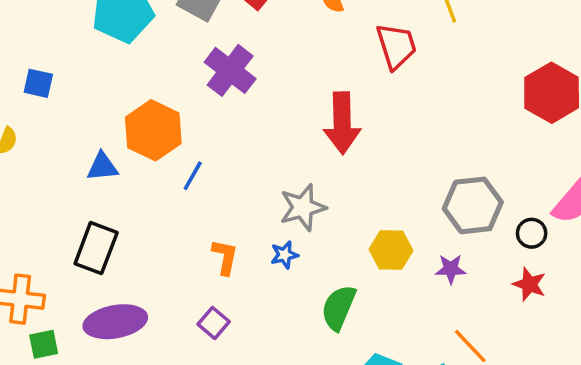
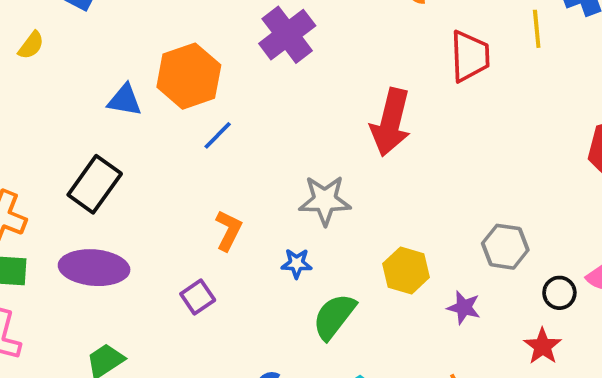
gray hexagon: (473, 205) -> (505, 247), size x0.7
blue star: (284, 255) -> (297, 263), moved

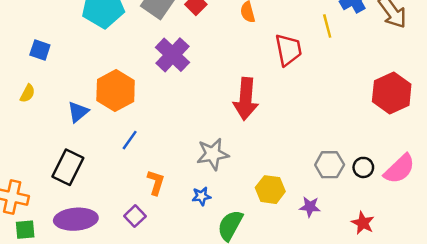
yellow semicircle: (31, 45) -> (27, 93), moved
blue triangle: (125, 100) -> (78, 112), turned -40
blue line: (218, 135) -> (130, 140), moved
black circle: (559, 293) -> (363, 167), moved
purple square: (198, 297) -> (135, 216), moved

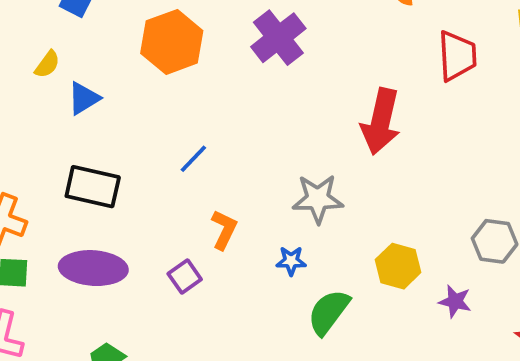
orange hexagon: (116, 90) -> (172, 42), moved
blue triangle: (78, 112) -> (84, 98), moved
black rectangle: (68, 167) -> (93, 187), turned 68

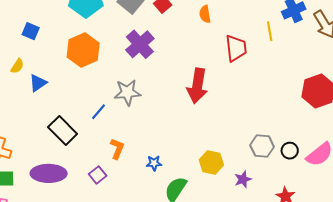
black rectangle: (93, 187) -> (63, 131), moved, turned 36
gray star: (318, 199) -> (127, 92), moved
purple star: (455, 301) -> (243, 179), turned -30

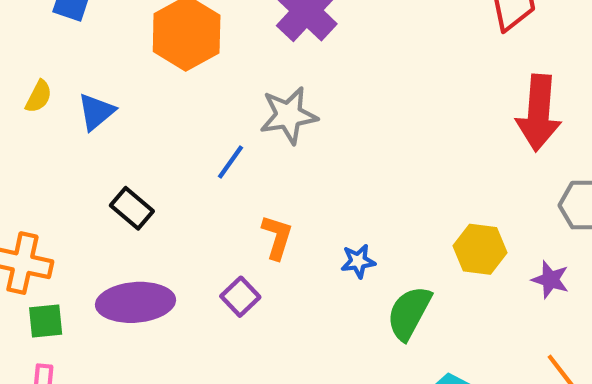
yellow semicircle: (17, 66) -> (39, 96), moved
red arrow: (197, 86) -> (539, 113), moved
black rectangle: (63, 131) -> (132, 208), moved, size x0.7
purple star: (243, 179) -> (550, 280), turned -30

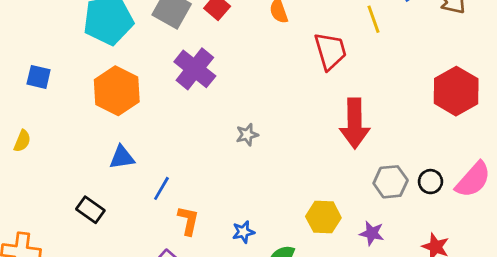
blue triangle: (96, 112) -> (122, 157), moved, turned 36
gray star: (289, 115) -> (247, 135), moved, size x0.6
blue line: (231, 162) -> (161, 188), moved

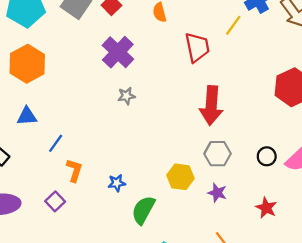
yellow line: (373, 19) -> (233, 25), turned 50
purple cross: (195, 69) -> (118, 52), moved
gray star: (247, 135) -> (126, 96), moved
gray hexagon: (391, 182) -> (218, 154), moved

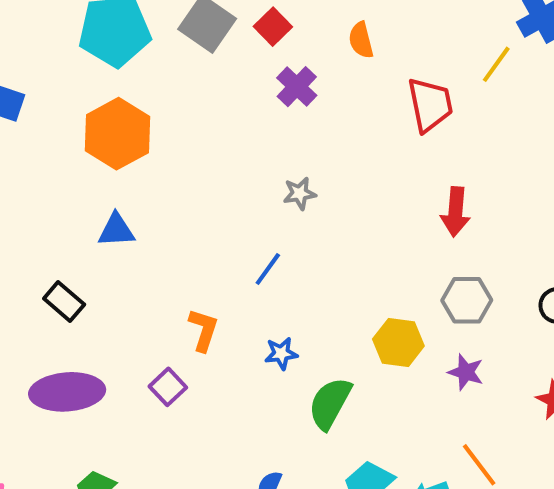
purple cross: (118, 52) -> (297, 87), moved, size x0.7
red arrow: (211, 106) -> (455, 212), size x0.7
blue line: (56, 143) -> (268, 269), moved

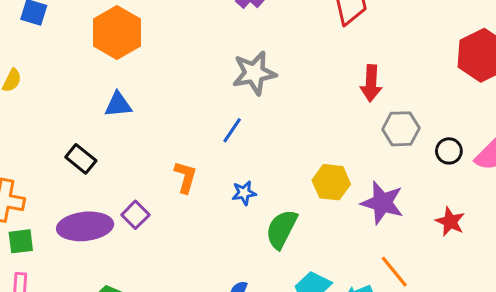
gray star: (300, 193) -> (254, 73), size x1.8
gray hexagon: (467, 300) -> (401, 129), moved
purple star: (466, 372) -> (382, 203), size x1.6
purple square: (168, 387) -> (135, 215), moved

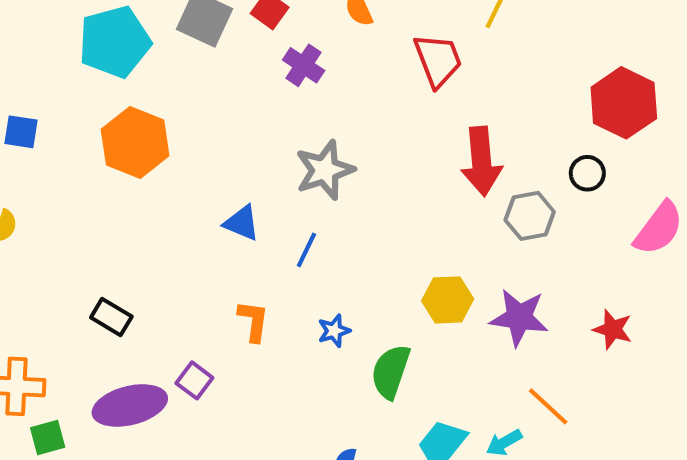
red arrow: (371, 83) -> (481, 161), size x1.4
blue triangle: (118, 105) -> (242, 223), moved, turned 36
black circle: (449, 151) -> (587, 173), moved

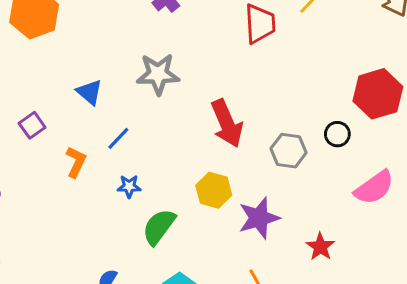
red arrow: (481, 161) -> (227, 123), moved, turned -36
blue line: (306, 250) -> (118, 138), moved
purple star: (519, 317) -> (259, 218), turned 30
purple square: (194, 380) -> (32, 125), moved

